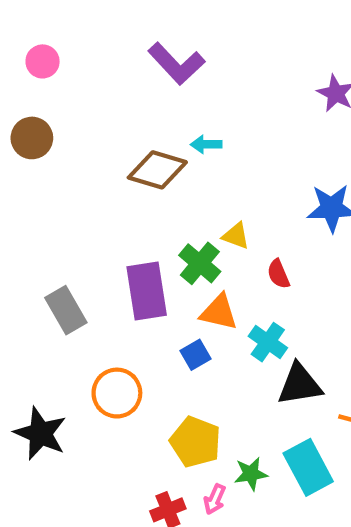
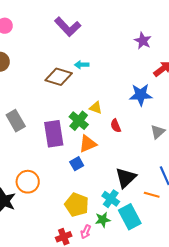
gray rectangle: (66, 310) -> (16, 121), moved
orange triangle: (219, 312) -> (88, 144), turned -36
cyan cross: (268, 342) -> (111, 199), moved
black triangle: (300, 385) -> (126, 178), turned -35
orange circle: (117, 393) -> (28, 182), moved

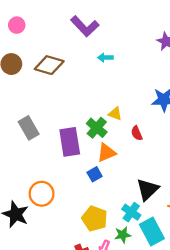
cyan arrow: (82, 65) -> (105, 58), moved
brown diamond: (59, 77) -> (49, 65), moved

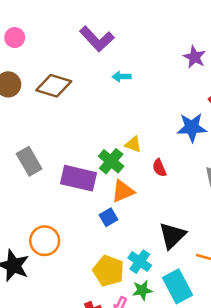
purple rectangle: (70, 142) -> (79, 178), turned -68
cyan cross: (131, 212) -> (140, 262), moved

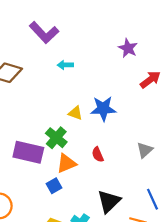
blue star: (192, 127) -> (103, 109), moved
yellow triangle: (133, 144) -> (75, 113), moved
red semicircle: (159, 168) -> (98, 154), moved

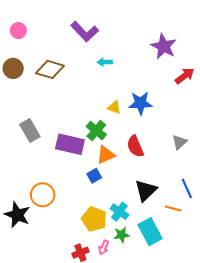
purple star: (128, 48) -> (164, 46), size x1.4
red semicircle: (98, 154) -> (135, 146), size x1.5

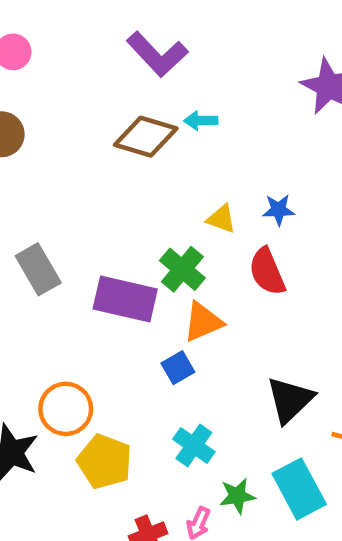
brown diamond: (50, 69) -> (146, 137), moved
blue star: (140, 103) -> (278, 210), size x0.6
red semicircle: (135, 146) -> (267, 272), moved
cyan cross: (119, 212) -> (194, 445), moved
yellow pentagon: (94, 219) -> (105, 461), moved

